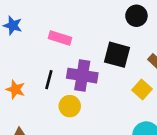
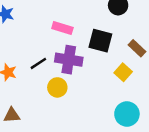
pink rectangle: (60, 38) -> (62, 28), moved
black line: (49, 80) -> (38, 63), turned 42

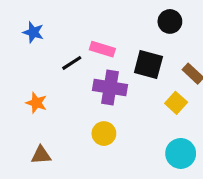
black line: (38, 63) -> (72, 63), moved
yellow circle: (57, 87) -> (104, 134), moved

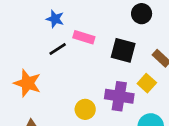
blue star: (33, 32) -> (55, 19), moved
purple cross: (110, 87) -> (119, 96), moved
orange star: (36, 103) -> (27, 83), size x1.5

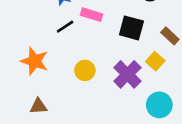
purple cross: (119, 96) -> (127, 74), turned 36
yellow circle: (85, 109) -> (85, 70), moved

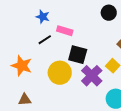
black square: (131, 28) -> (78, 55), moved
yellow circle: (85, 70) -> (60, 73), size x1.5

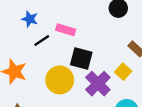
blue star: (43, 17) -> (30, 19), moved

